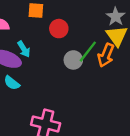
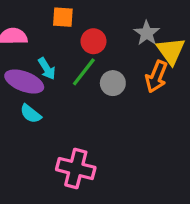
gray star: (116, 17) -> (147, 33), moved
green line: (88, 52) -> (84, 72), moved

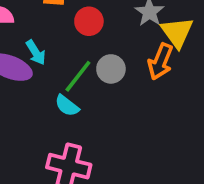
green line: (84, 72) -> (78, 76), moved
cyan semicircle: (31, 114) -> (67, 106), moved

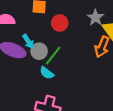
gray circle: (111, 69) -> (39, 51), moved

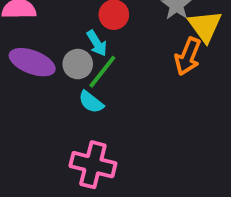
cyan arrow: (28, 41) -> (97, 43), moved

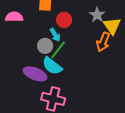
purple ellipse: (32, 62) -> (35, 74), moved
cyan semicircle: (91, 102) -> (52, 66), size x1.5

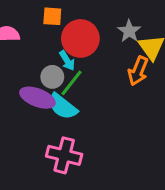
red circle: (64, 20) -> (80, 38), size x1.6
purple ellipse: (35, 74) -> (37, 98), moved

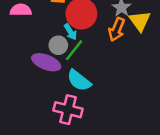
orange arrow: (138, 71) -> (117, 29), moved
cyan semicircle: (63, 107) -> (79, 80), moved

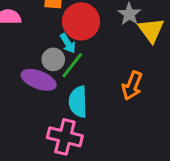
orange arrow: (117, 29) -> (132, 86), moved
cyan semicircle: (79, 80) -> (78, 102), turned 50

